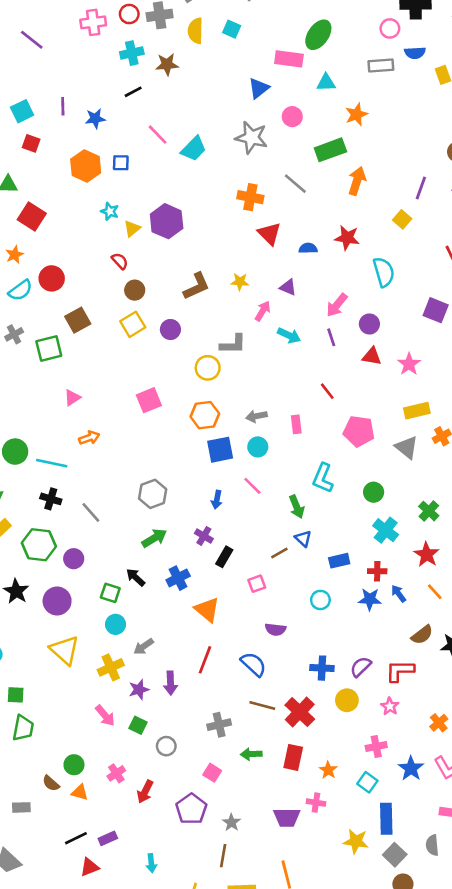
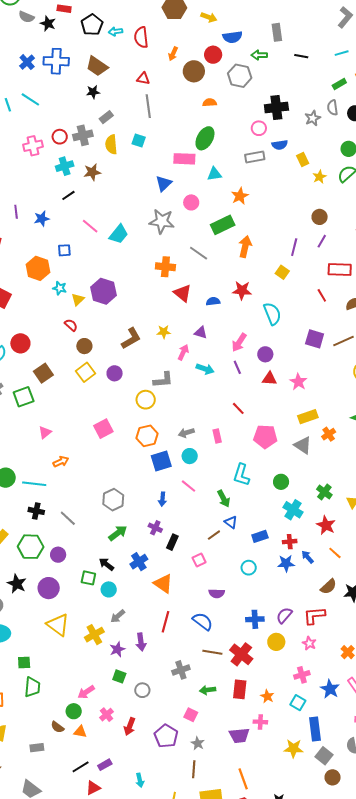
orange hexagon: (86, 166) -> (38, 268), moved
cyan circle: (116, 624) -> (109, 589), moved
pink arrow: (105, 716) -> (86, 692), moved, turned 102
pink square: (212, 773) -> (191, 715), moved

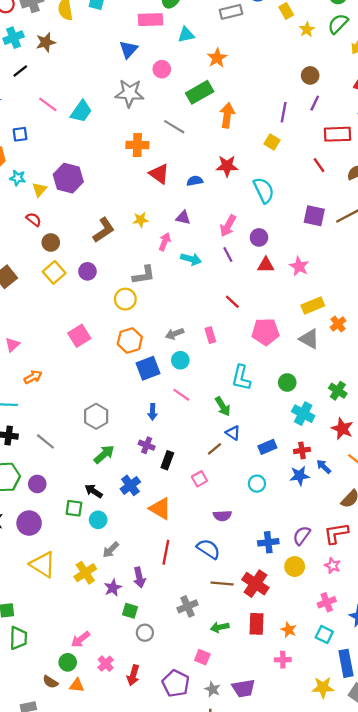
green square: (119, 676) -> (130, 611), moved
purple trapezoid: (239, 735) -> (244, 688), moved

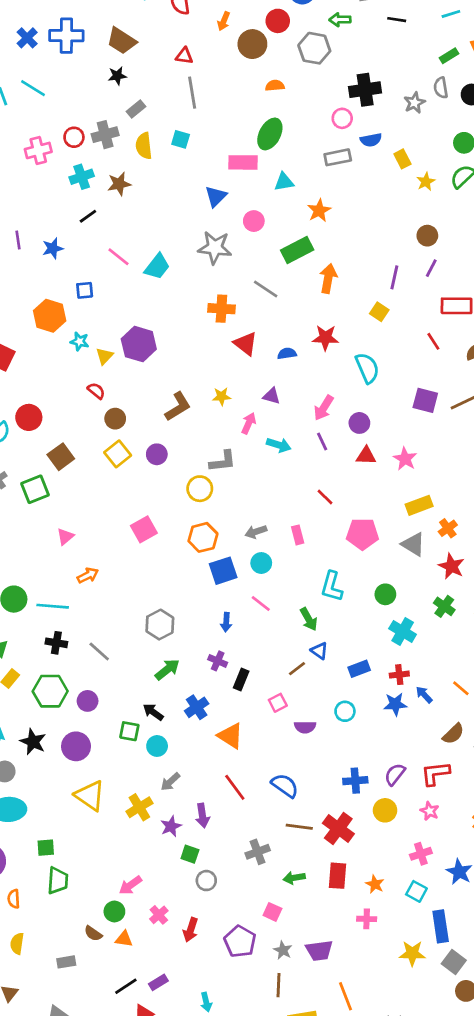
red star: (342, 429) -> (451, 566), moved
purple semicircle: (222, 516) -> (305, 727), moved
red line: (166, 552) -> (235, 787), turned -50

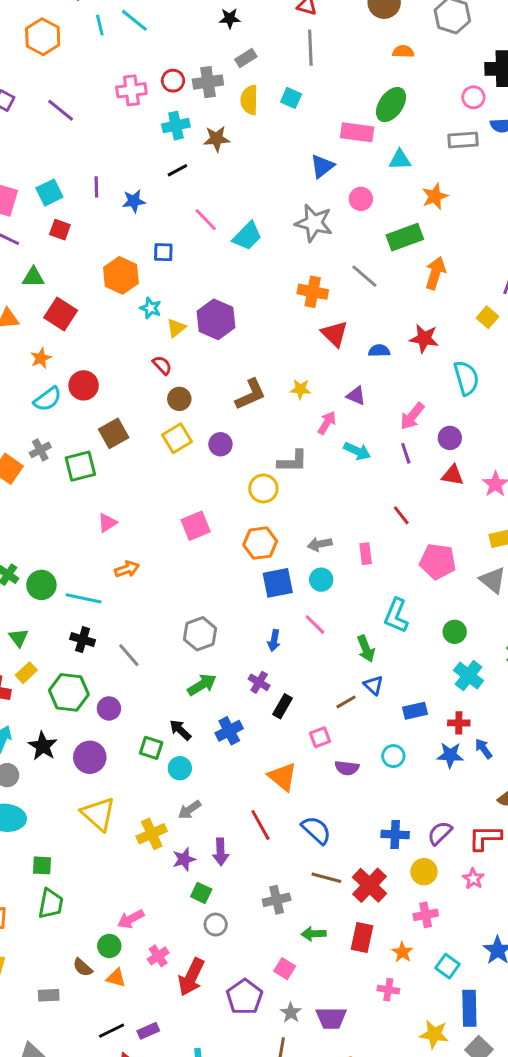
orange triangle: (230, 736) -> (283, 777), moved
pink cross: (421, 854) -> (426, 915), moved
red arrow: (191, 930) -> (191, 977), size x1.4

